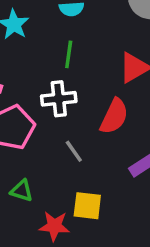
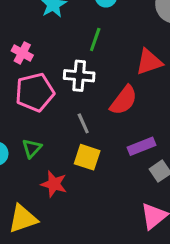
green triangle: (22, 191) -> (32, 148), turned 45
yellow square: (87, 206) -> (87, 157), moved

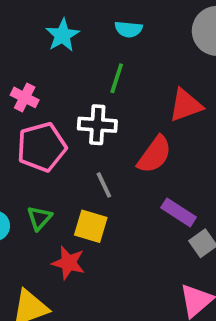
purple rectangle: (142, 146) -> (179, 212), turned 56
yellow square: (87, 157) -> (91, 226), moved

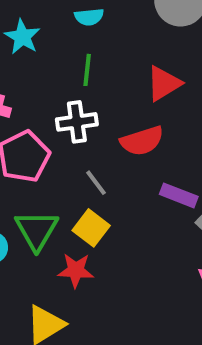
red semicircle: (155, 155) -> (142, 141), turned 48
green triangle: (39, 218) -> (37, 230), size x1.6
yellow square: (91, 226) -> (91, 228), turned 32

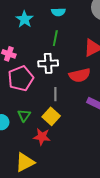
gray line: (96, 183) -> (55, 94), turned 32
green triangle: (37, 230) -> (24, 115), size x0.6

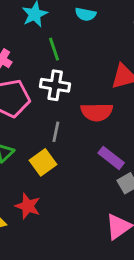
green line: (55, 38) -> (54, 49), moved, turned -42
red star: (42, 137) -> (28, 206), moved

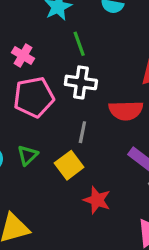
red star: (28, 206) -> (97, 200), moved

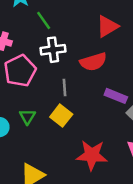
red star: (97, 200) -> (92, 155), moved, size x1.4

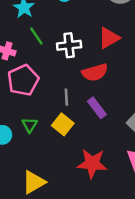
green line: (44, 20) -> (36, 36), moved
white cross: (53, 50) -> (69, 45), moved
purple rectangle: (116, 96) -> (97, 108), moved, turned 30

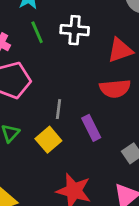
white cross: (69, 45) -> (75, 30), moved
red semicircle: (95, 72) -> (115, 89), moved

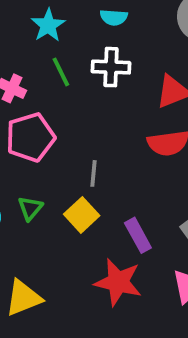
purple rectangle: (91, 128) -> (138, 235), moved

